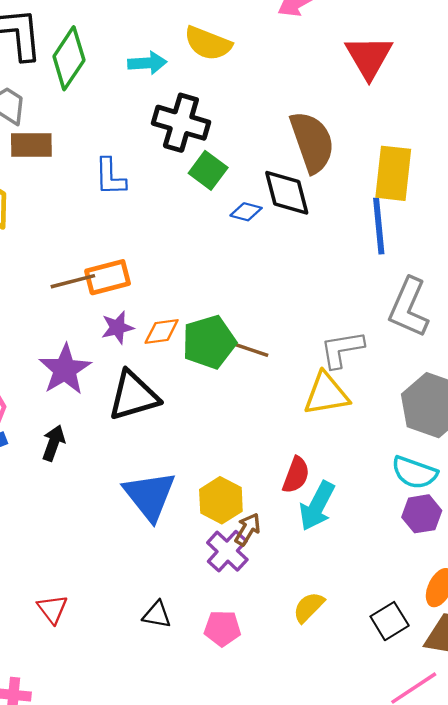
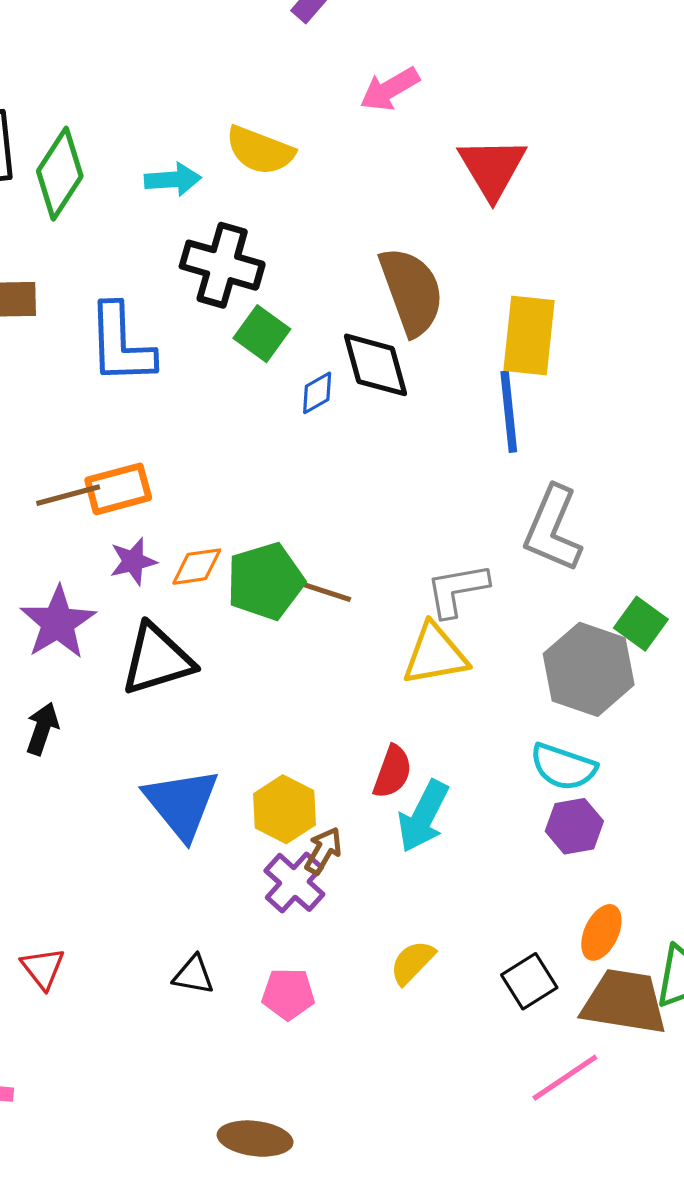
blue L-shape: (110, 177) -> (121, 344), size x1.5
blue diamond: (246, 212) -> (317, 393), turned -44

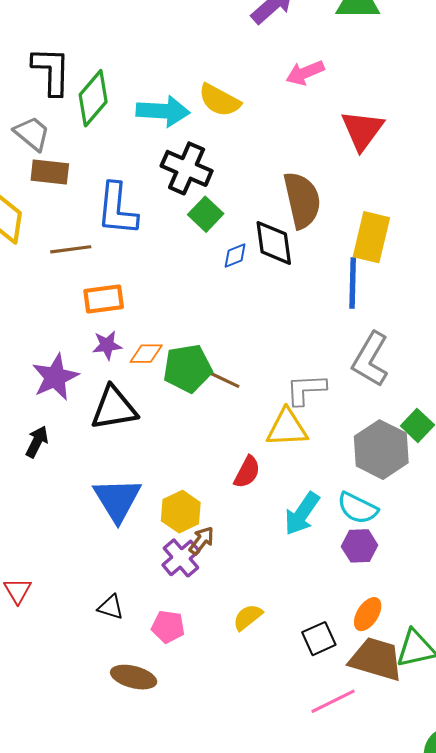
cyan arrow: (173, 179) -> (163, 111), size x1.5
brown line: (68, 495) -> (71, 249), moved
red semicircle: (392, 772) -> (247, 472), moved
cyan arrow: (423, 816) -> (302, 514), moved
brown ellipse: (255, 1139) -> (134, 677), moved

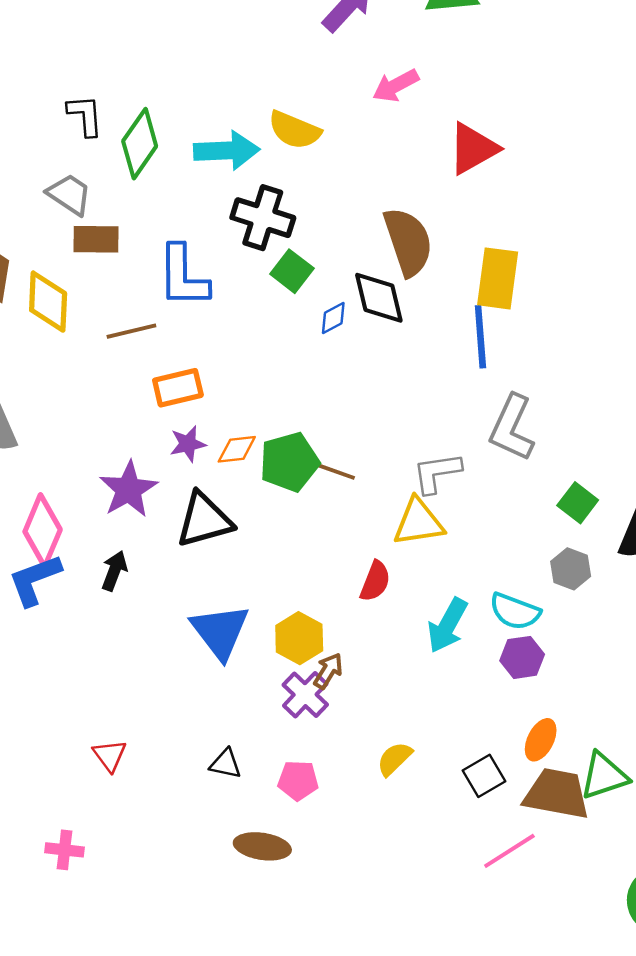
black L-shape: (51, 71) -> (85, 115), size x0.7
red triangle: (362, 130) -> (473, 149), turned 30
gray hexagon: (381, 450) -> (571, 569), moved, size x0.6

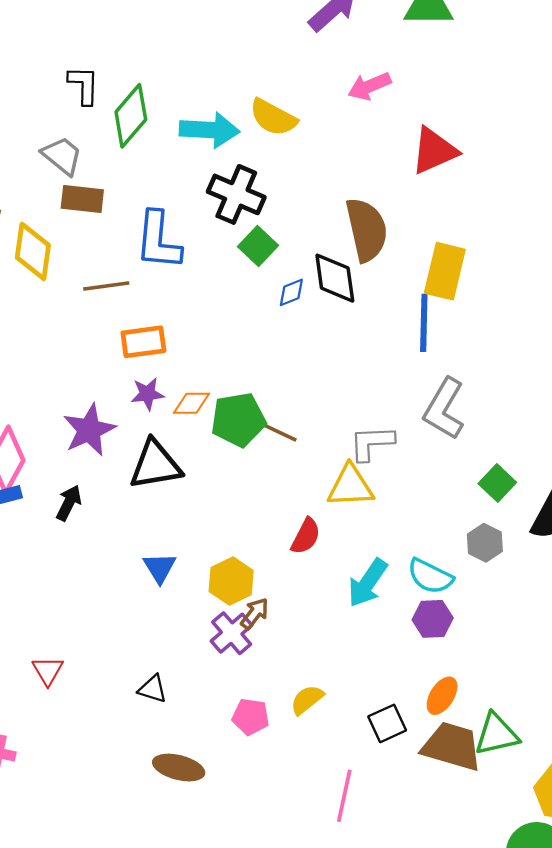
blue triangle: (220, 631) -> (160, 568), size x0.6
pink pentagon: (298, 780) -> (251, 717), moved
pink line: (509, 851) -> (344, 796), moved, turned -51

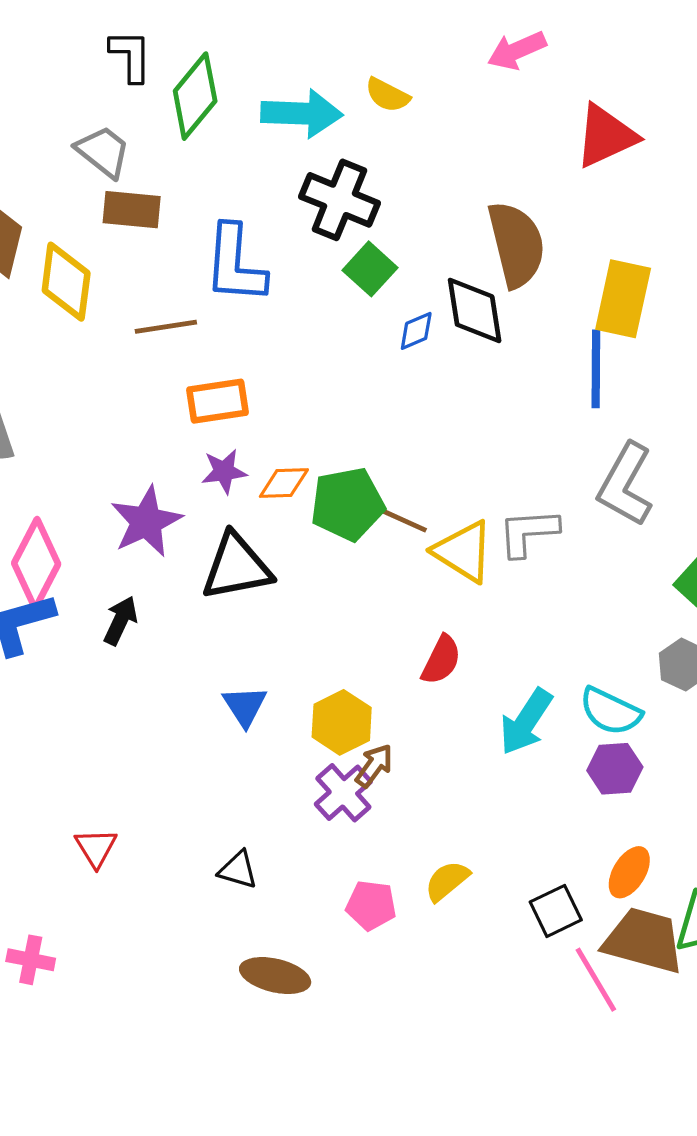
yellow semicircle: (273, 117) -> (387, 95), size x0.7
yellow triangle: (350, 486) -> (463, 551), moved, turned 36
pink line: (344, 796) -> (596, 980), moved, turned -42

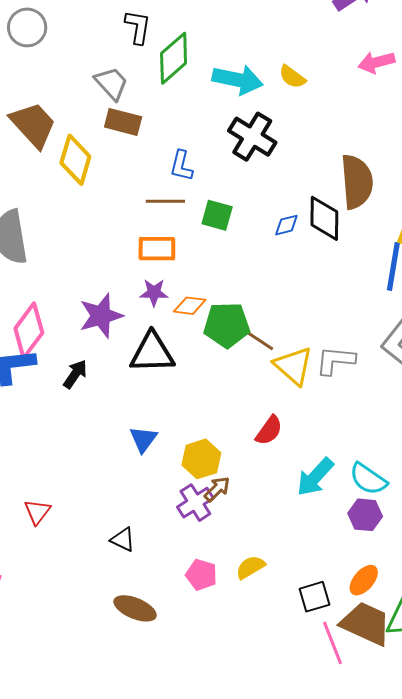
blue L-shape: (235, 264) -> (181, 166), size x0.6
green square: (370, 269) -> (217, 215), moved, turned -36
brown line: (166, 327) -> (165, 201), moved

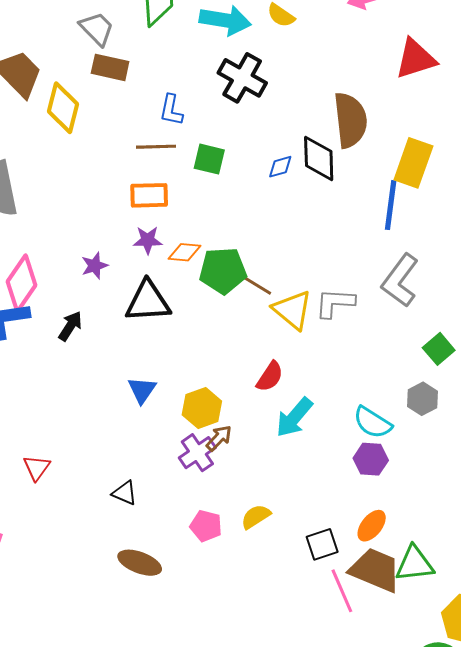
purple star: (101, 316) -> (94, 266), size x0.6
cyan arrow: (315, 477) -> (294, 417), moved

